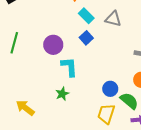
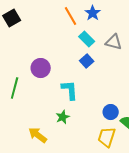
green line: (14, 43) -> (15, 88), moved
purple circle: (53, 45) -> (41, 68), moved
yellow arrow: (25, 108) -> (38, 135), moved

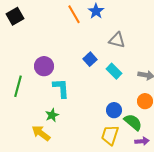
cyan rectangle: (87, 39) -> (114, 71), moved
cyan L-shape: (70, 90) -> (61, 88), moved
green star: (63, 117) -> (52, 115), moved

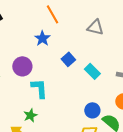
blue star: (96, 11) -> (42, 38), moved
gray triangle: (117, 40) -> (95, 27), moved

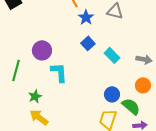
blue star: (42, 38) -> (86, 17), moved
green star: (30, 115) -> (35, 96), moved

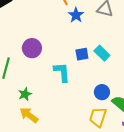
blue square: (88, 43) -> (82, 54), moved, turned 32
cyan L-shape: (59, 72) -> (62, 72), moved

